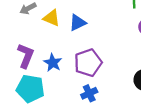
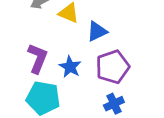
blue triangle: (77, 23) -> (97, 31), moved

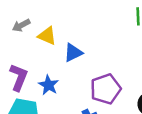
purple pentagon: (113, 67) -> (106, 89), moved

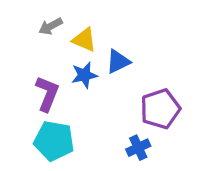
blue star: (48, 85) -> (84, 75), moved, turned 30

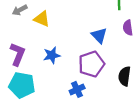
blue triangle: (118, 62) -> (99, 35), moved, turned -49
blue star: (84, 75) -> (52, 55), moved

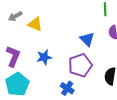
cyan pentagon: (22, 85) -> (17, 84), turned 30
blue cross: (77, 89) -> (67, 88), turned -32

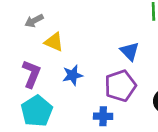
yellow triangle: (35, 24) -> (54, 42), moved
blue cross: (67, 88) -> (103, 116), turned -32

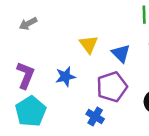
yellow triangle: (54, 42) -> (89, 44), moved, turned 30
blue cross: (103, 116) -> (95, 117), turned 30

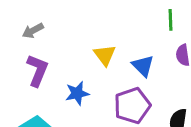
purple L-shape: (25, 75) -> (37, 70), moved

